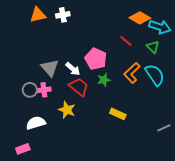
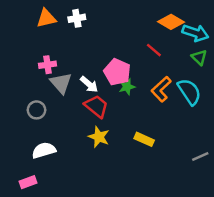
green triangle: (153, 47) -> (199, 57), moved
green star: (104, 80) -> (127, 87), moved
pink cross: (44, 90) -> (48, 65), moved
yellow star: (67, 110) -> (99, 137), moved

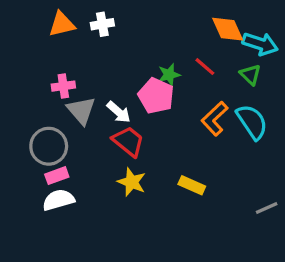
orange diamond: (171, 22) -> (228, 29), turned 35
green triangle: (199, 57) -> (250, 75), moved
green star: (127, 87) -> (169, 75), moved
gray circle: (37, 110) -> (49, 146), size x1.5
pink rectangle: (28, 182) -> (57, 176), moved

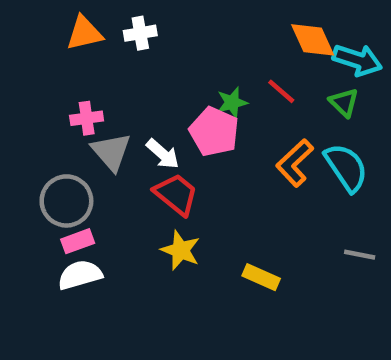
yellow rectangle: (192, 185) -> (261, 277), moved
gray line: (267, 208) -> (360, 255), moved, turned 35

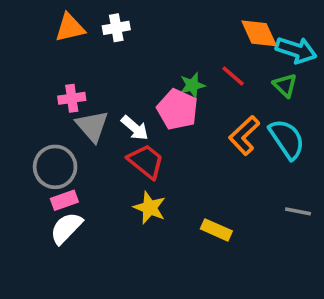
white semicircle: (80, 275) -> (66, 228), turned -30

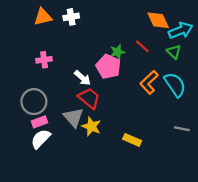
cyan arrow: (296, 50) -> (181, 30), turned -40
gray triangle: (92, 126) -> (73, 117), moved

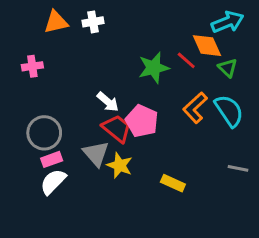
orange diamond: (158, 20) -> (207, 46), moved
cyan arrow: (181, 30) -> (228, 22), moved
green star: (117, 52) -> (154, 68), size x1.5
pink cross: (44, 60) -> (32, 66), moved
pink pentagon: (108, 67) -> (142, 121), moved

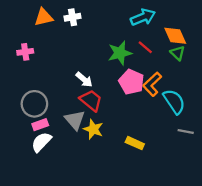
cyan arrow: (228, 22) -> (143, 17), moved
orange diamond: (207, 46) -> (175, 36), moved
cyan semicircle: (229, 111) -> (174, 102), moved
pink pentagon: (142, 121) -> (131, 82), moved

